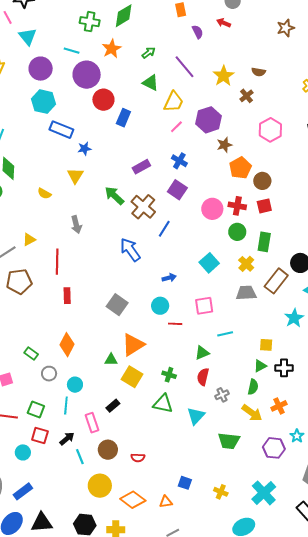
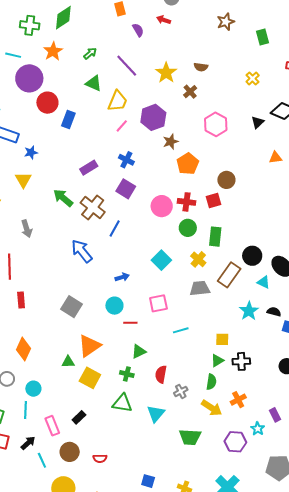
brown circle: (262, 181) -> (226, 180), moved
green triangle: (202, 353) -> (139, 351), moved
black rectangle: (113, 406) -> (79, 417), moved

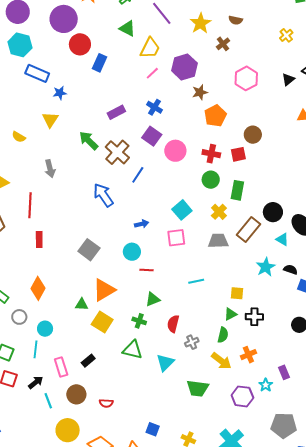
pink circle: (162, 206) -> (175, 151), moved
pink square: (158, 303) -> (176, 238), moved

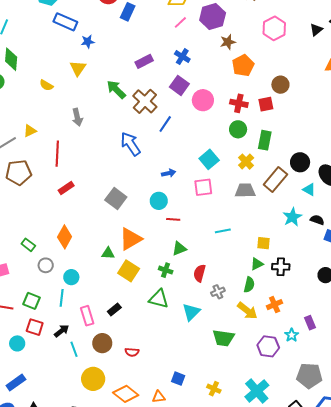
red rectangle: (39, 239) -> (66, 188), turned 56

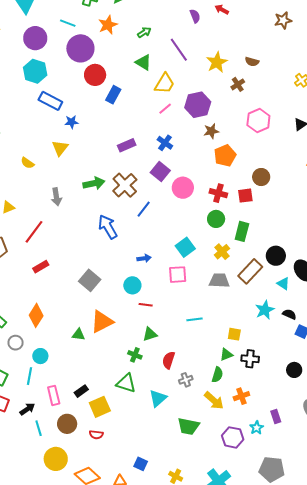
green arrow: (116, 89) -> (94, 183), moved, turned 120
red line: (57, 154) -> (34, 232), turned 30
yellow square: (129, 271) -> (100, 407), moved, turned 30

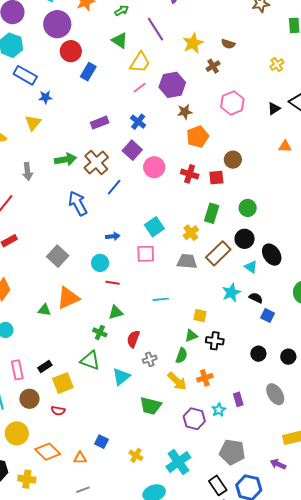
green circle: (216, 219) -> (248, 208), moved

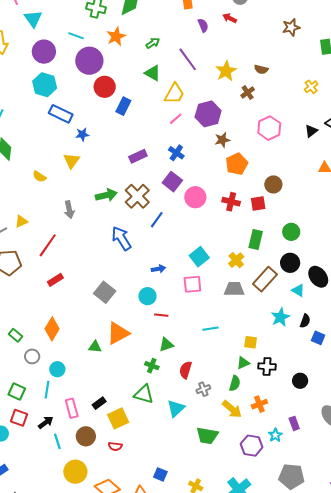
black semicircle: (256, 298) -> (305, 321), turned 88
black circle: (258, 354) -> (300, 381), moved

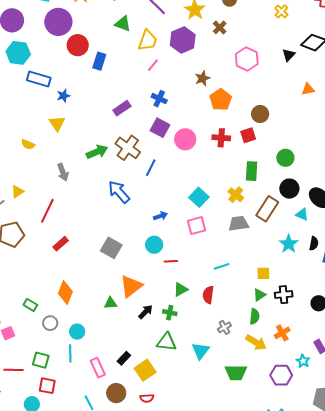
purple hexagon: (208, 114) -> (183, 40), moved
red semicircle: (186, 370) -> (208, 295), moved
black arrow: (46, 423) -> (146, 312), moved

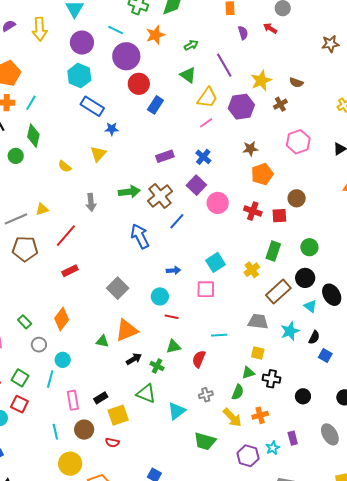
gray trapezoid: (239, 224) -> (258, 322), moved

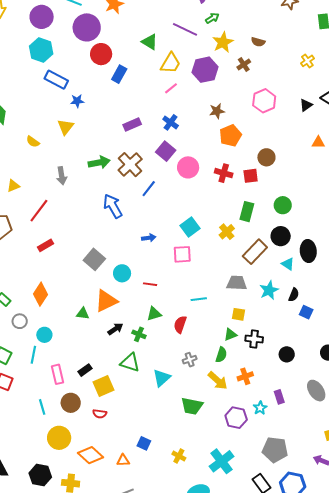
green arrow: (191, 45) -> (212, 18), moved
purple line: (224, 65) -> (185, 29), turned -30
black ellipse: (332, 295) -> (308, 251), turned 30
cyan circle: (160, 296) -> (122, 273), moved

